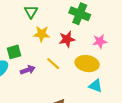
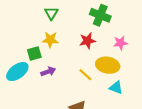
yellow star: (42, 34) -> (50, 40), moved
yellow line: (53, 64) -> (85, 75), moved

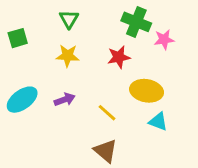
pink star: (120, 43) -> (164, 40), moved
green square: (34, 53) -> (18, 38), moved
yellow line: (85, 75) -> (107, 113), moved

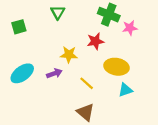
yellow star: (67, 56) -> (69, 55), moved
cyan triangle: (158, 121) -> (125, 90), turned -40

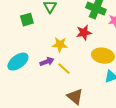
green square: (19, 27) -> (27, 20), moved
yellow line: (87, 83) -> (64, 69), moved

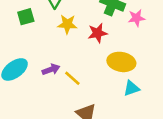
yellow star: (60, 45) -> (67, 24), moved

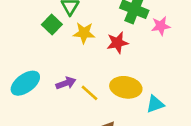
green square: (26, 17) -> (52, 25), moved, turned -30
yellow ellipse: (121, 62) -> (126, 87), moved

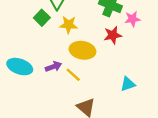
red star: (117, 43) -> (113, 35), moved
cyan ellipse: (25, 83) -> (20, 67), turned 55
yellow ellipse: (126, 87) -> (82, 50), moved

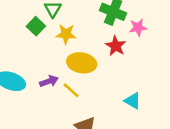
red star: (113, 35) -> (116, 46), turned -30
cyan triangle: (128, 84) -> (133, 101), turned 49

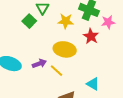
yellow star: (66, 34) -> (66, 21), moved
cyan triangle: (133, 101) -> (93, 84), moved

